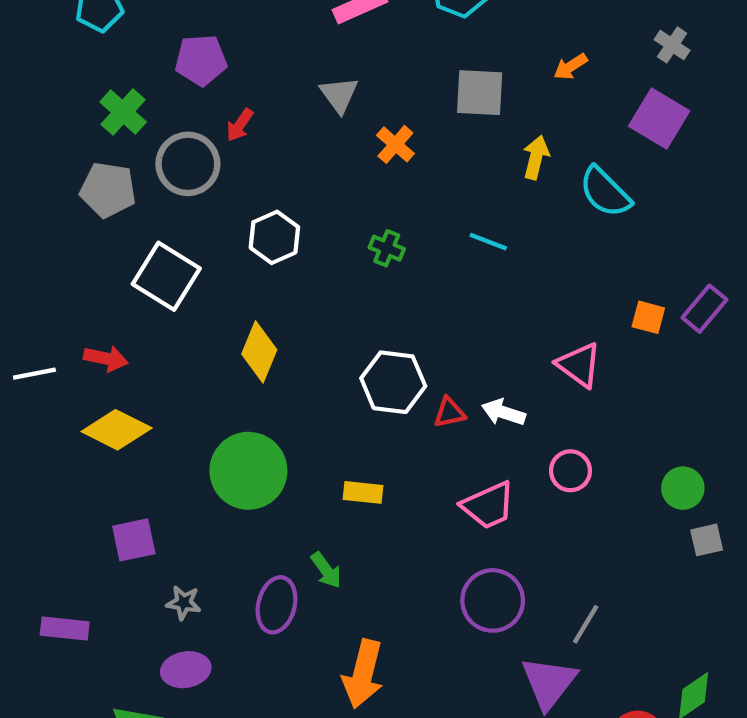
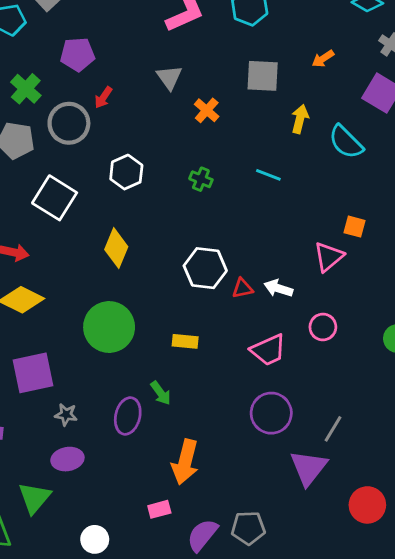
orange square: (648, 317) -> (354, 227), moved
pink triangle: (579, 365) -> (329, 257), turned 44
purple square: (134, 540) -> (33, 373), size x1.4

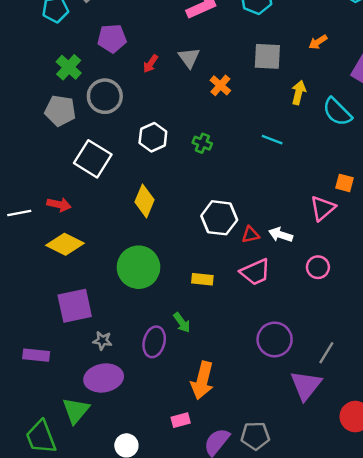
red arrow: (103, 97) -> (151, 64), moved
green cross: (201, 179) -> (202, 143), moved
pink trapezoid: (268, 350) -> (255, 272), moved
purple ellipse: (67, 459) -> (104, 378), size x1.4

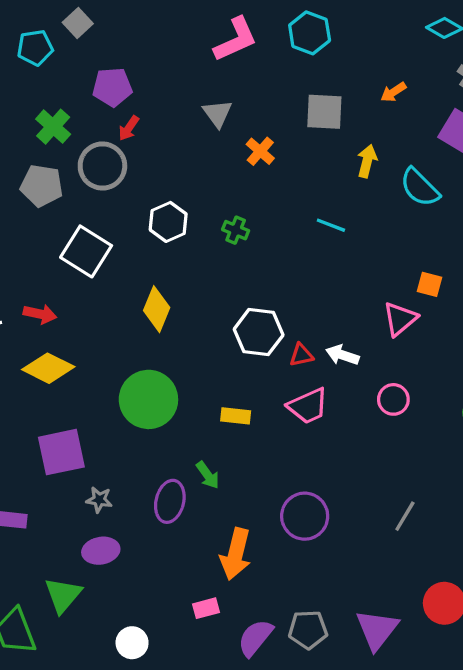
red arrow: (151, 64) -> (129, 128), moved
purple circle: (275, 339) -> (305, 516), moved
purple ellipse: (104, 378) -> (101, 551), size x0.7
purple triangle: (306, 385) -> (377, 630), moved

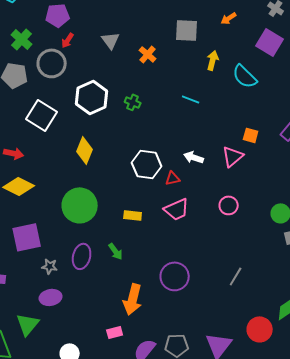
gray triangle: (218, 113) -> (111, 40), moved
white hexagon: (168, 222) -> (92, 97), size x1.4
white arrow: (342, 355) -> (194, 157), moved
purple ellipse: (170, 501) -> (82, 256), moved

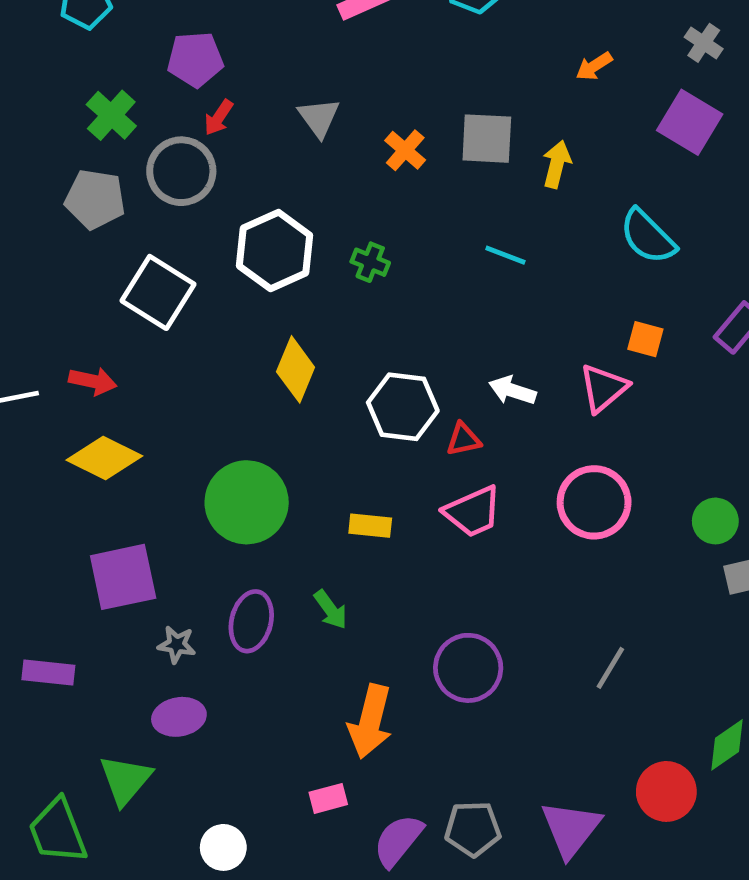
gray square: (187, 30) -> (487, 139), moved
cyan semicircle: (245, 76) -> (648, 236), moved
yellow diamond: (85, 150) -> (296, 369), moved
pink circle: (229, 205) -> (594, 502), size x1.6

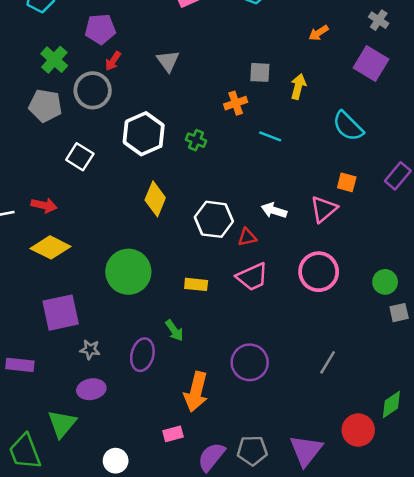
gray square: (487, 139) -> (260, 72), size x0.7
orange cross: (405, 150) -> (236, 103), moved, turned 30
white square: (158, 292) -> (80, 157), size x0.7
purple ellipse: (251, 621) -> (142, 355), moved

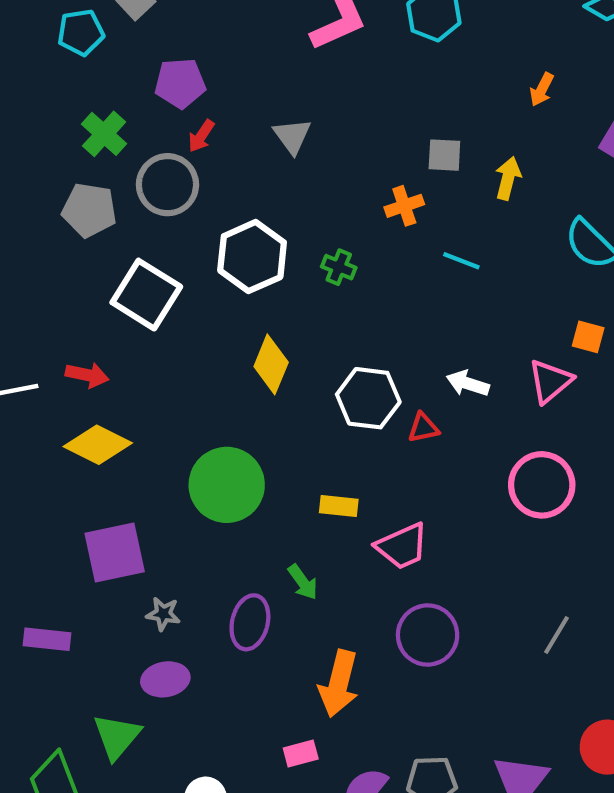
orange arrow: (319, 33) -> (542, 90), turned -30
white square: (80, 157) -> (146, 295), size x1.5
pink trapezoid: (252, 277) -> (402, 546), moved

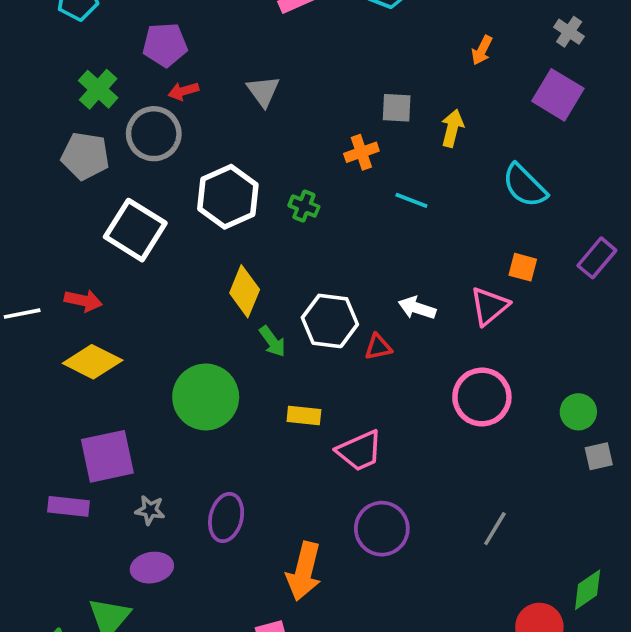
red arrow: (201, 136) -> (183, 91), turned 40
green arrow: (303, 582) -> (272, 341), moved
purple rectangle: (47, 639) -> (68, 506), moved

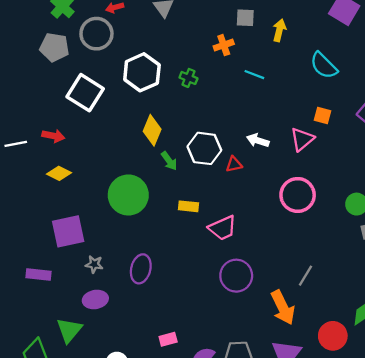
yellow diamond: (93, 362) -> (59, 173), size x0.7
purple rectangle: (68, 506) -> (39, 275), moved
orange arrow: (304, 571) -> (283, 307), moved, turned -40

